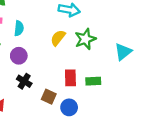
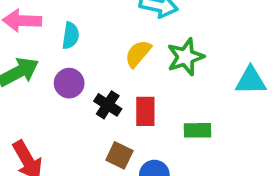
cyan triangle: (123, 52) -> (251, 81), turned 36
red rectangle: (70, 78) -> (145, 111), moved
black cross: (24, 81) -> (108, 105), moved

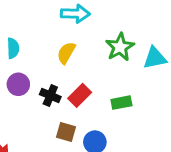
green star: (185, 57) -> (120, 47), moved
red rectangle: (145, 111) -> (80, 95), turned 55

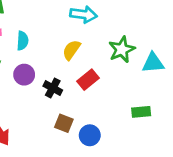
red rectangle: (80, 95) -> (88, 80), moved
green rectangle: (121, 103) -> (141, 112), moved

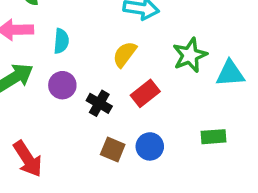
blue circle: (90, 135) -> (150, 146), moved

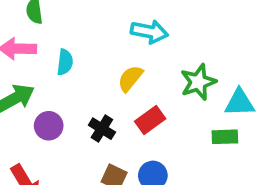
purple circle: (62, 85) -> (49, 126), moved
green rectangle: (213, 137) -> (225, 137), moved

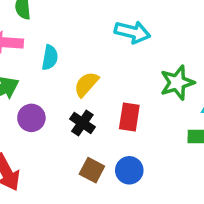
yellow semicircle: (130, 78) -> (86, 84), moved
red rectangle: (150, 120) -> (129, 117), turned -48

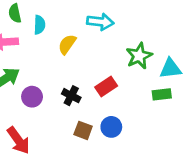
cyan semicircle: (50, 57) -> (39, 25), moved
yellow semicircle: (86, 84) -> (67, 44), moved
red rectangle: (129, 117) -> (106, 87), turned 55

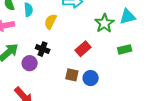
cyan triangle: (171, 68) -> (128, 17), moved
black cross: (71, 96) -> (43, 49), moved
brown square: (83, 130) -> (72, 75), moved

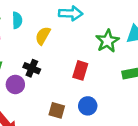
red rectangle: (83, 49) -> (80, 70), turned -35
brown square: (72, 75) -> (57, 110), moved

